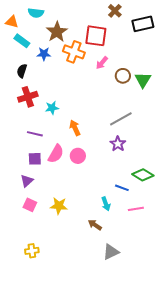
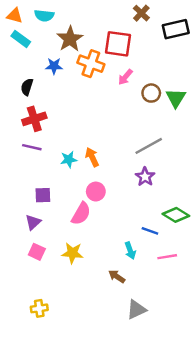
orange triangle: (12, 22) -> (15, 16), moved
cyan rectangle: (22, 41) -> (21, 39), moved
cyan star: (52, 108) -> (69, 160), moved
purple line: (35, 134) -> (32, 147), moved
pink semicircle: (56, 154) -> (81, 214), moved

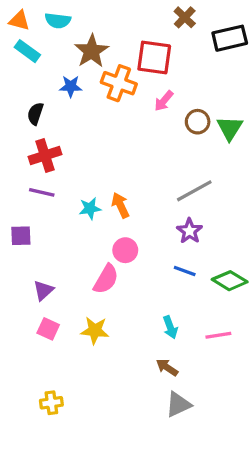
purple square: (43, 195) -> (21, 236), moved
blue line: (150, 231) -> (185, 271), moved
brown arrow: (117, 276) -> (167, 367), moved

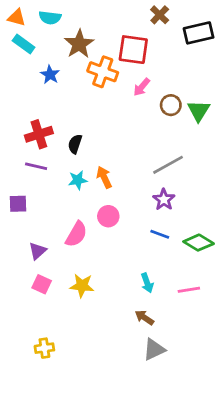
blue star: (71, 86) -> (50, 75), moved, turned 30
black semicircle: (35, 114) -> (75, 144), moved
pink semicircle: (106, 279) -> (76, 234), moved

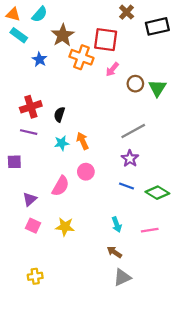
cyan semicircle: (50, 18) -> (40, 14), turned -56

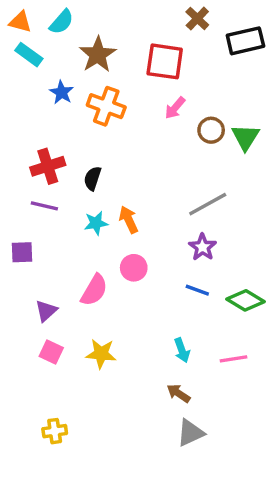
orange cross: (81, 57) -> (106, 106), moved

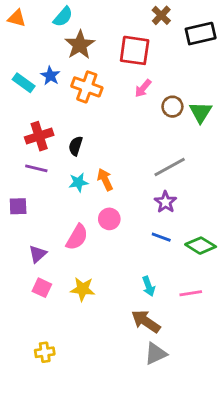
cyan semicircle: (62, 22) -> (63, 17), moved
cyan rectangle: (29, 55) -> (24, 83), moved
brown arrow: (178, 393) -> (146, 321), size x1.5

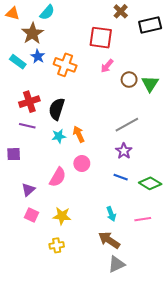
brown star: (80, 45) -> (33, 33), moved
black semicircle: (76, 146) -> (57, 109), size x1.5
yellow cross: (45, 352) -> (57, 245), moved

